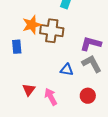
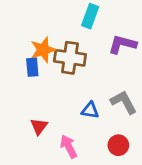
purple L-shape: (91, 44) -> (122, 44), moved
blue rectangle: (17, 47) -> (32, 67), moved
red triangle: (29, 90) -> (39, 126), moved

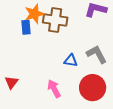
red triangle: (39, 126) -> (11, 82), moved
red circle: (118, 145) -> (93, 88), size x1.6

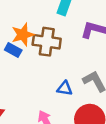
blue rectangle: (26, 27) -> (13, 50), turned -56

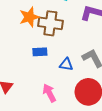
blue rectangle: (13, 50) -> (40, 52), moved, turned -32

